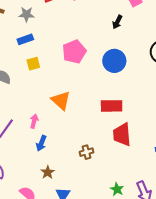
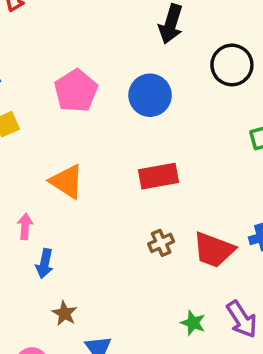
black arrow: (117, 22) -> (171, 24), moved, size x1.5
red trapezoid: (122, 134) -> (214, 250), moved, turned -55
brown cross: (87, 152) -> (161, 243), moved

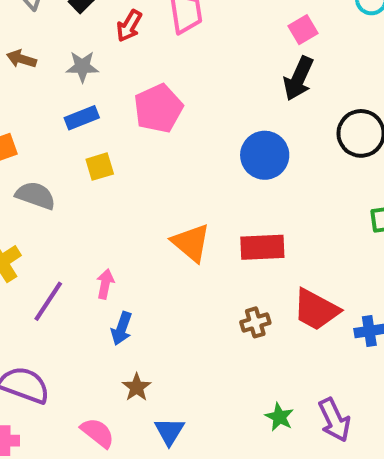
pink pentagon: (76, 91) -> (158, 108), moved
orange triangle: (67, 181) -> (191, 243), moved
red trapezoid: (214, 250) -> (316, 310), moved

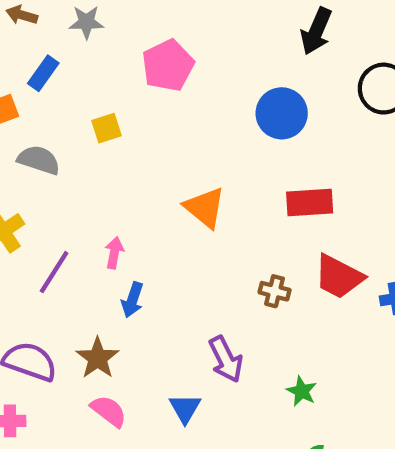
blue rectangle: (82, 118) -> (43, 73), moved, turned -32
red rectangle: (262, 247) -> (310, 203), moved
brown cross: (255, 322) -> (275, 291), turned 32
brown star: (137, 387) -> (98, 358), moved, size x1.4
purple arrow: (334, 420) -> (226, 359), moved

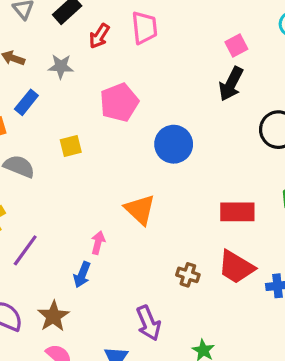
blue circle: (282, 113) -> (174, 144), moved
red rectangle: (310, 203) -> (237, 212), moved
pink arrow: (114, 253) -> (98, 243), moved

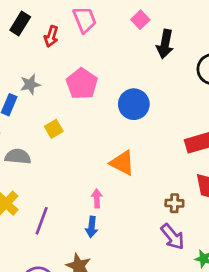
pink square: (236, 46) -> (140, 20), moved
gray star: (61, 66) -> (30, 84), moved
purple arrow: (149, 323) -> (173, 237), moved

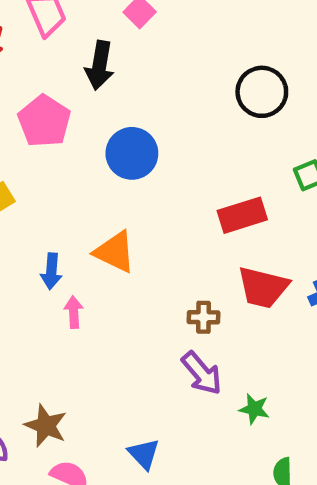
black arrow: (165, 44) -> (100, 65), moved
blue arrow: (92, 227) -> (51, 271), moved

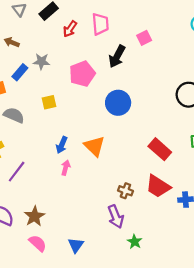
red rectangle: (242, 215) -> (160, 149), turned 40

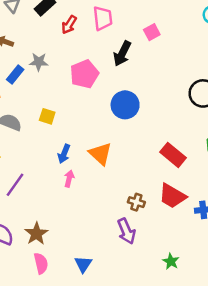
yellow square: (49, 102) -> (47, 116), moved, turned 32
green star: (135, 242) -> (171, 261), moved
pink semicircle: (38, 243) -> (41, 263), turned 36

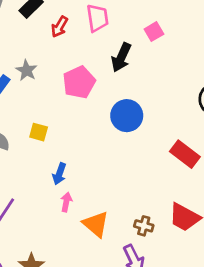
gray star: (39, 62) -> (27, 70), turned 30
orange triangle: (100, 154) -> (96, 224), moved
red rectangle: (173, 155) -> (185, 154), moved

